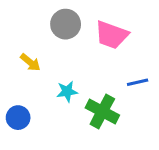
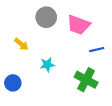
blue line: (138, 82) -> (97, 50), moved
green cross: (102, 111) -> (86, 80), moved

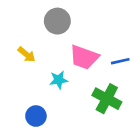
pink trapezoid: (79, 25) -> (84, 57), moved
blue circle: (13, 83) -> (36, 116), moved

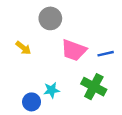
cyan star: (59, 80) -> (51, 90), moved

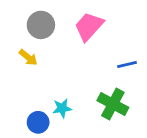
gray circle: (50, 18) -> (41, 25), moved
pink trapezoid: (74, 50) -> (89, 26), moved, turned 112

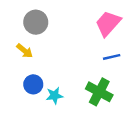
pink trapezoid: (89, 26) -> (108, 23), moved
blue circle: (38, 122) -> (33, 84), moved

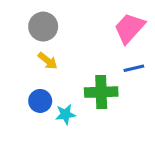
yellow arrow: (25, 51) -> (48, 61), moved
green cross: (99, 92) -> (101, 92), moved, turned -30

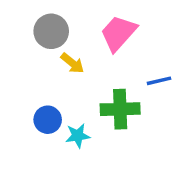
pink trapezoid: (129, 28) -> (118, 33), moved
yellow arrow: (48, 61) -> (72, 63), moved

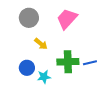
yellow arrow: (72, 63) -> (41, 44), moved
blue line: (159, 81) -> (90, 63), moved

